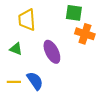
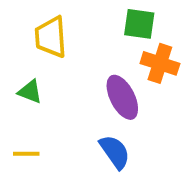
purple ellipse: (52, 52) -> (122, 97), moved
blue semicircle: (35, 81) -> (115, 152), moved

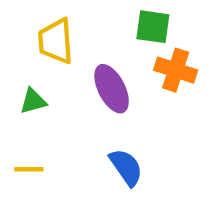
green triangle: (30, 92) -> (33, 101), turned -36
purple ellipse: (122, 97) -> (112, 89), moved

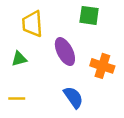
orange cross: (176, 70) -> (102, 66), moved

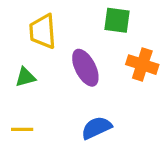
orange cross: (102, 66) -> (142, 65), moved
blue semicircle: (73, 97) -> (96, 128), turned -80

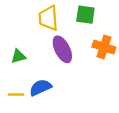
yellow trapezoid: (43, 31) -> (48, 18), moved
blue semicircle: (96, 128) -> (40, 87), moved

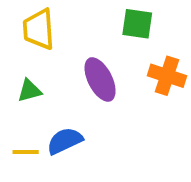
yellow trapezoid: (48, 18) -> (39, 29), moved

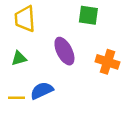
orange cross: (167, 76) -> (107, 62), moved

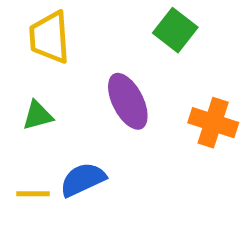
green square: (88, 15) -> (175, 30), turned 30

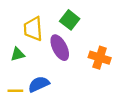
green square: (175, 30) -> (70, 20), moved
yellow trapezoid: (50, 37) -> (33, 29), moved

